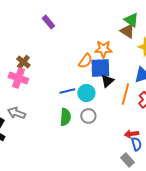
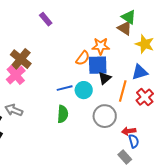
brown cross: (23, 62) -> (21, 59), size x1.5
pink cross: (18, 78) -> (16, 75), turned 30
gray circle: (88, 116) -> (105, 116), moved, size x1.5

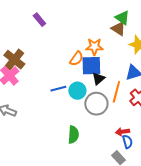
green semicircle: (63, 114) -> (73, 135), moved
gray circle: (105, 116) -> (96, 104), moved

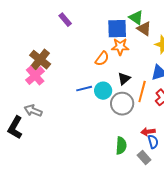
green triangle: (122, 18) -> (136, 18), moved
blue square: (91, 66) -> (117, 29), moved
green semicircle: (73, 135) -> (121, 146), moved

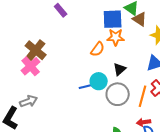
blue line: (84, 89) -> (87, 86), moved
orange line: (142, 92) -> (143, 96), moved
gray arrow: (33, 111) -> (29, 101), turned 138

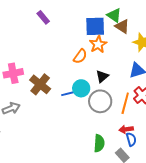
orange star: (116, 37) -> (98, 44), turned -30
brown cross: (36, 50) -> (40, 84), moved
pink cross: (31, 66) -> (13, 73), turned 30

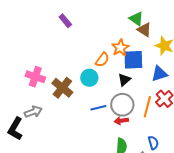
blue square: (95, 26) -> (133, 60), moved
pink cross: (13, 73) -> (35, 77), turned 30
cyan circle: (81, 88) -> (89, 78), moved
blue line: (69, 93) -> (98, 108), moved
red arrow: (126, 129) -> (121, 121), moved

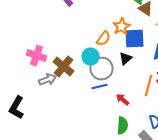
gray circle: (122, 105) -> (102, 69), moved
gray arrow: (33, 112) -> (48, 80), moved
red arrow: (121, 121) -> (122, 100), turned 48

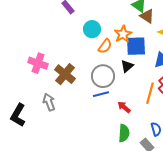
cyan circle: (90, 57) -> (92, 29), moved
gray arrow: (48, 80) -> (49, 102), moved, turned -90

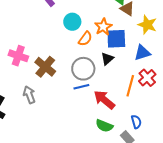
red arrow: (124, 107) -> (104, 100), size x1.6
green semicircle: (124, 133) -> (104, 126), turned 108

